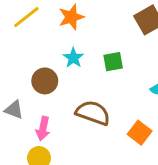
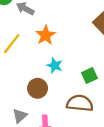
green square: (113, 62) -> (89, 75), moved
gray triangle: (14, 110) -> (20, 116), turned -49

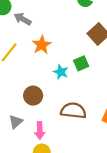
cyan star: (55, 65) -> (61, 72), moved
green square: (89, 75) -> (81, 63), moved

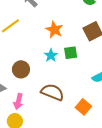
orange star: (42, 45) -> (54, 30), moved, turned -30

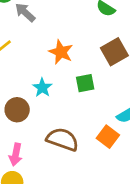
cyan star: (51, 55) -> (42, 88), moved
orange square: (83, 107) -> (108, 137), moved

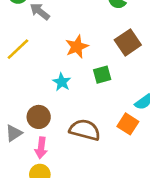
orange star: (61, 52) -> (77, 47), turned 30
brown circle: (17, 110) -> (39, 117), moved

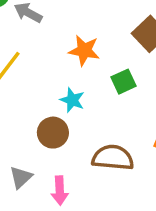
orange star: (77, 47) -> (84, 51), turned -30
brown circle: (39, 117) -> (53, 133), moved

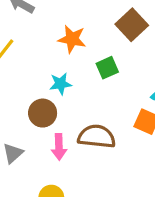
cyan star: (72, 100) -> (61, 84), turned -30
pink arrow: (60, 191) -> (59, 147), moved

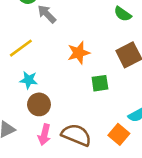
orange star: (72, 39) -> (79, 53), turned 30
cyan star: (61, 84) -> (29, 80), moved

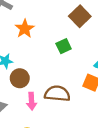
orange star: (79, 53) -> (25, 29), moved

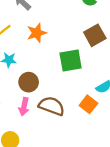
green square: (64, 46) -> (71, 61), size x1.5
brown circle: (20, 78) -> (29, 82), moved

